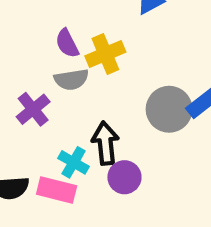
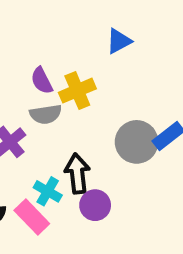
pink rectangle: (57, 190) -> (32, 217), turned 32

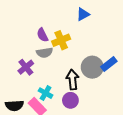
black arrow: (77, 174) -> (73, 80), moved

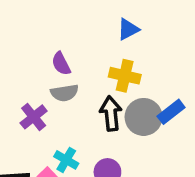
yellow cross: (61, 40) -> (125, 76), moved, turned 36
black arrow: (73, 80) -> (111, 114), moved

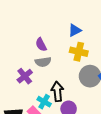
blue triangle: (128, 29) -> (75, 30), moved
black arrow: (111, 114) -> (57, 91), moved

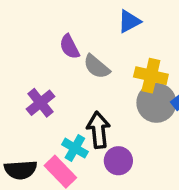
yellow cross: (79, 52) -> (151, 76), moved
gray semicircle: (43, 62) -> (97, 67), moved, turned 49

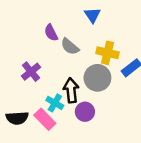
blue triangle: (129, 21) -> (92, 15), turned -36
gray circle: (156, 103) -> (97, 78), moved

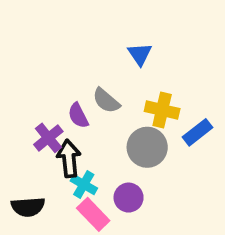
purple semicircle: (51, 33) -> (78, 116), moved
black arrow: (71, 90) -> (69, 158), moved
pink rectangle: (45, 119) -> (93, 214), moved

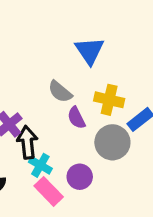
blue triangle: (140, 54) -> (90, 51), size x1.4
purple semicircle: (78, 116) -> (76, 118), moved
gray circle: (147, 147) -> (112, 142), moved

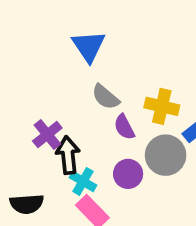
blue triangle: (90, 51) -> (89, 46), moved
purple circle: (80, 177) -> (128, 174), moved

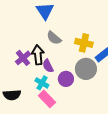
purple semicircle: (124, 127) -> (48, 66), moved
black arrow: (68, 155) -> (38, 55), moved

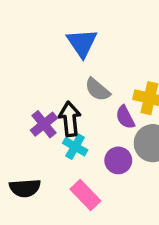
purple semicircle: (48, 66) -> (125, 117), moved
cyan cross: (42, 83) -> (75, 147), moved

